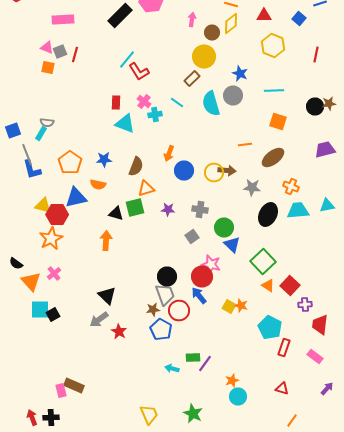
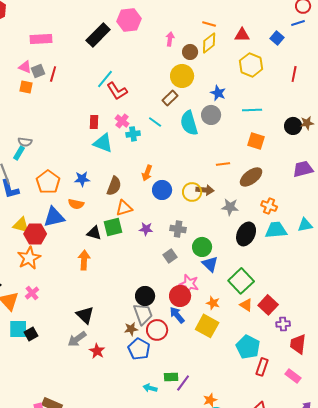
yellow square: (229, 306) -> (207, 326), size x1.6
orange star: (241, 306) -> (213, 303), moved

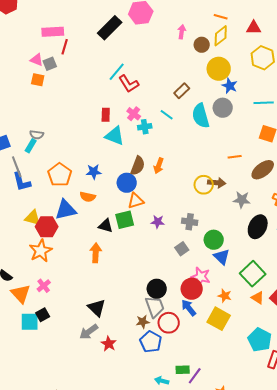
red line: (53, 74) -> (65, 47), moved
yellow circle: (182, 76) -> (219, 69), moved
brown semicircle: (114, 186) -> (138, 166), moved
blue circle: (162, 190) -> (127, 183), moved
black square: (31, 334) -> (43, 315), moved

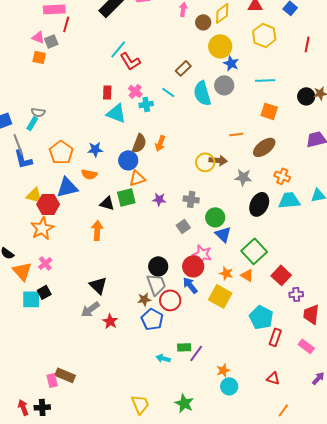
orange triangle: (258, 298) -> (247, 275), moved

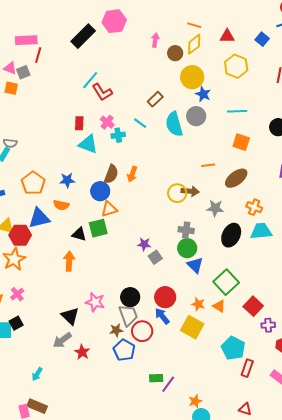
purple star: (159, 199) -> (144, 244), moved
gray cross: (191, 199) -> (186, 230), moved
pink star: (202, 254) -> (95, 302), moved
cyan arrow: (163, 358) -> (37, 374), moved, turned -72

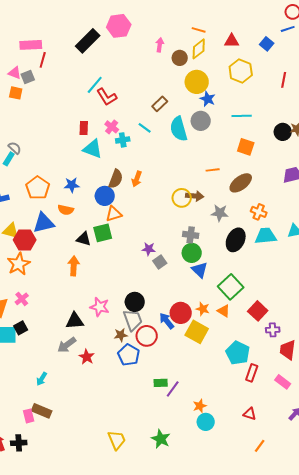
gray semicircle: (10, 143) -> (15, 148), turned -144
red circle: (165, 297) -> (181, 313), moved
black triangle: (70, 316) -> (75, 321), turned -48

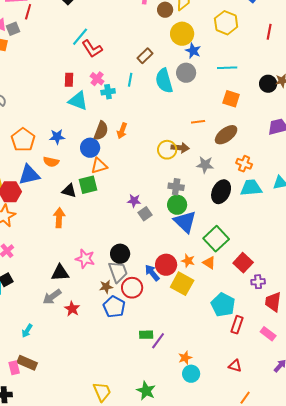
cyan line: (145, 128) -> (130, 80), turned 64
blue triangle: (200, 270) -> (185, 222), size x1.4

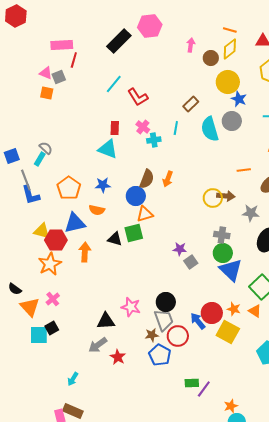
cyan line: (80, 37) -> (114, 84), moved
cyan triangle: (78, 101) -> (108, 149), moved
orange arrow: (59, 218) -> (85, 252), moved

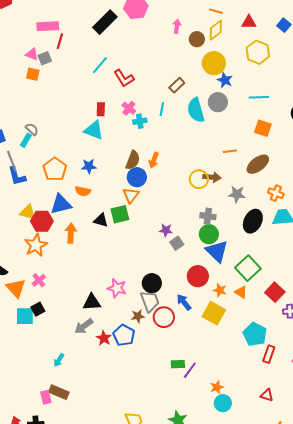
blue circle: (136, 196) -> (137, 177), moved
orange triangle: (145, 214) -> (131, 195), turned -36
red circle: (212, 313) -> (198, 276), moved
blue pentagon: (160, 355) -> (124, 335), moved

